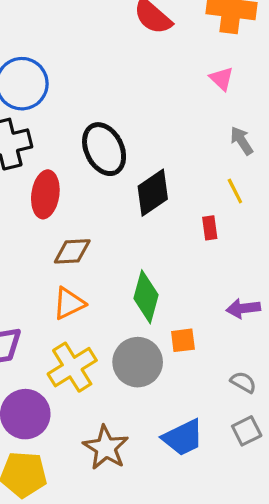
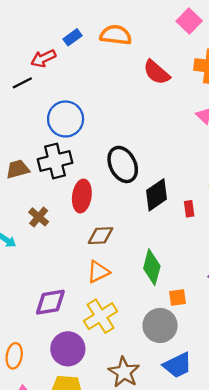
red rectangle: (210, 228) -> (189, 209), moved
gray circle: (138, 362) -> (160, 325), moved

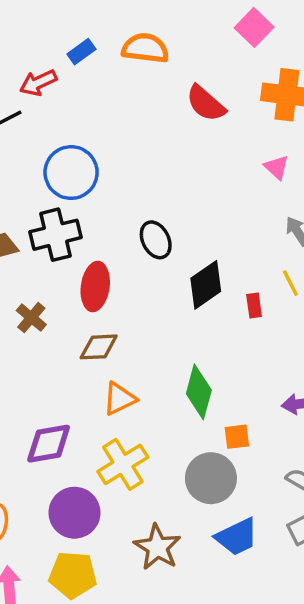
black ellipse: (123, 164) -> (156, 240), size x0.7
brown diamond: (101, 236) -> (99, 347), moved

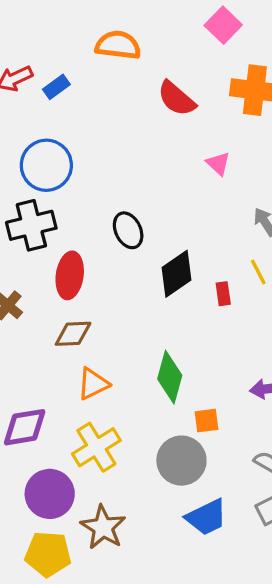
blue rectangle: (81, 52) -> (56, 87), moved
pink triangle: (277, 167) -> (218, 164), moved
brown star: (157, 547) -> (103, 527), moved

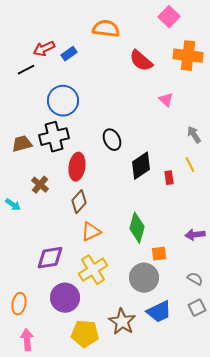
brown diamond: (73, 334) -> (79, 202), turned -45
brown star: (103, 527) -> (122, 322), moved
yellow pentagon: (48, 554) -> (85, 334), moved

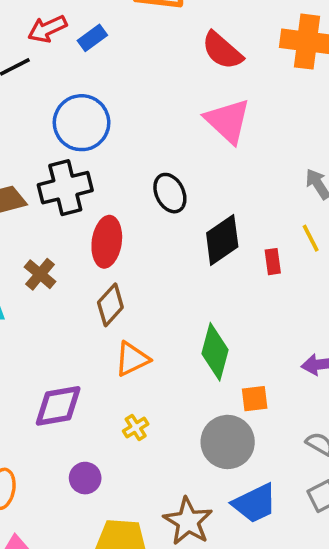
pink triangle: (166, 100) -> (228, 121), moved, size x1.8
yellow cross: (93, 270) -> (136, 428), size x0.5
purple circle: (65, 298) -> (85, 478), size x0.6

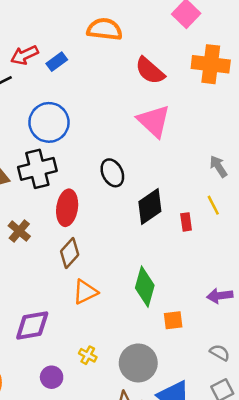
yellow cross: (136, 428) -> (88, 355), moved, turned -30
gray circle: (228, 442) -> (138, 363), moved

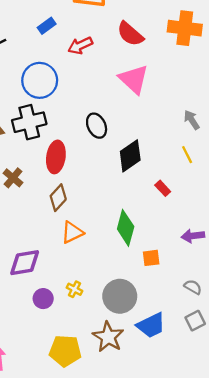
red arrow: (24, 55) -> (80, 46), moved
red rectangle: (186, 222) -> (163, 188), moved, turned -35
purple circle: (52, 377) -> (43, 299), moved

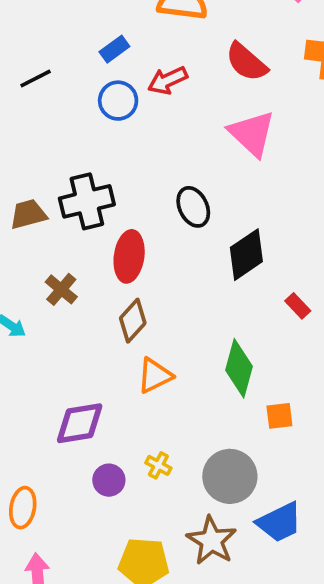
blue circle: (40, 80) -> (118, 101), moved, size x0.7

